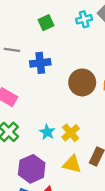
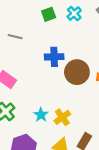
cyan cross: (84, 19) -> (74, 14), moved, turned -32
blue cross: (40, 63) -> (54, 57), moved

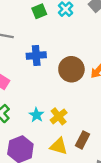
blue cross: (54, 57) -> (36, 56), moved

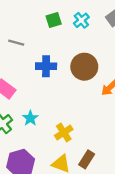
brown circle: (71, 69) -> (84, 67), moved
cyan star: (36, 115) -> (30, 118), moved

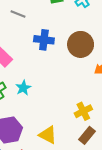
yellow cross: (64, 132) -> (83, 111), moved
brown rectangle: (87, 159) -> (87, 135), moved

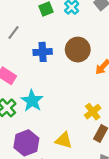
gray line: (18, 14) -> (13, 33), turned -64
cyan star: (23, 88) -> (32, 101), size x1.5

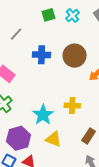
cyan star: (32, 101) -> (43, 115), moved
yellow cross: (93, 112) -> (72, 106), moved, turned 35

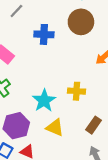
brown circle: (75, 56) -> (81, 22), moved

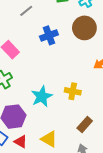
blue cross: (44, 34) -> (49, 35), turned -30
yellow triangle: (55, 128) -> (49, 139), moved

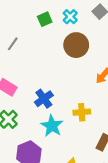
blue cross: (49, 35) -> (44, 99), moved

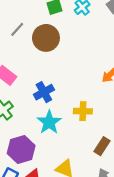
brown circle: (76, 45) -> (46, 38), moved

